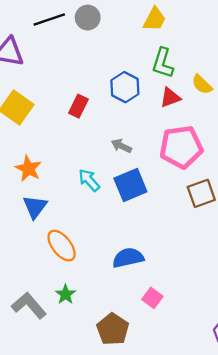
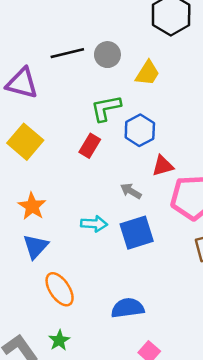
yellow trapezoid: (155, 19) -> (148, 73), moved
green L-shape: (163, 63) -> (106, 108), moved, turned 56
red triangle: (170, 98) -> (163, 166), moved
cyan arrow: (89, 180) -> (94, 224), turned 130

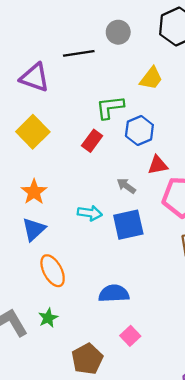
gray circle: (107, 55) -> (118, 32), moved

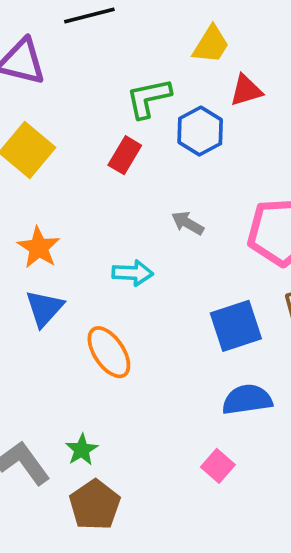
red triangle: (158, 165) -> (246, 90), moved
blue square: (128, 225) -> (236, 326), moved
orange ellipse: (53, 271) -> (109, 352), moved
blue semicircle: (114, 293) -> (247, 400), moved
brown pentagon: (87, 359) -> (95, 505), moved

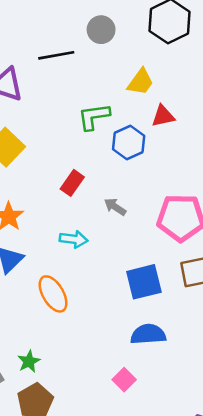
red rectangle: (125, 155) -> (72, 183), moved

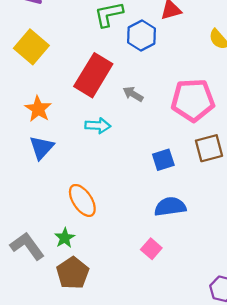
red rectangle: (72, 183) -> (93, 75), size x1.8
blue square: (144, 282) -> (163, 160), size x0.7
orange ellipse: (53, 294) -> (82, 200), moved

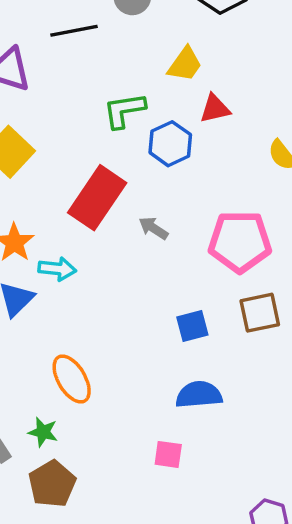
cyan arrow: (98, 126) -> (57, 269), moved
green star: (65, 238) -> (43, 432), turned -30
pink square: (151, 249) -> (168, 454), turned -36

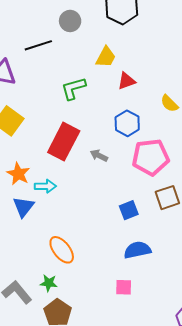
blue hexagon: (170, 144) -> (127, 123), moved

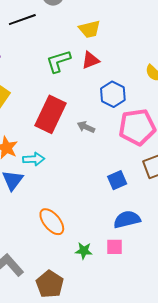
yellow trapezoid: (106, 57) -> (90, 29), turned 50
red triangle: (126, 81) -> (91, 60), moved
green star: (49, 283) -> (84, 251), moved
pink square: (124, 287) -> (114, 247), moved

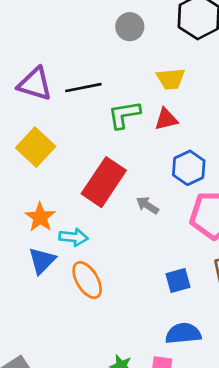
black line: (22, 20) -> (83, 88), moved
orange ellipse: (52, 222) -> (87, 280), moved

